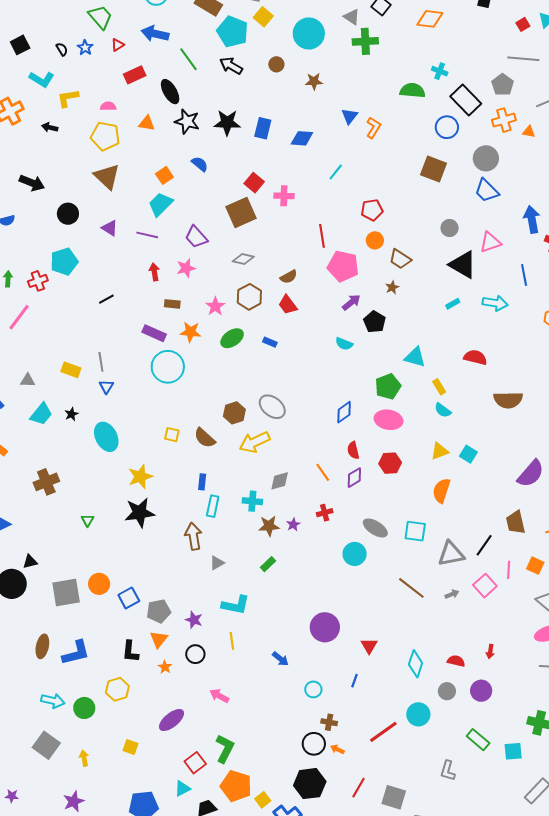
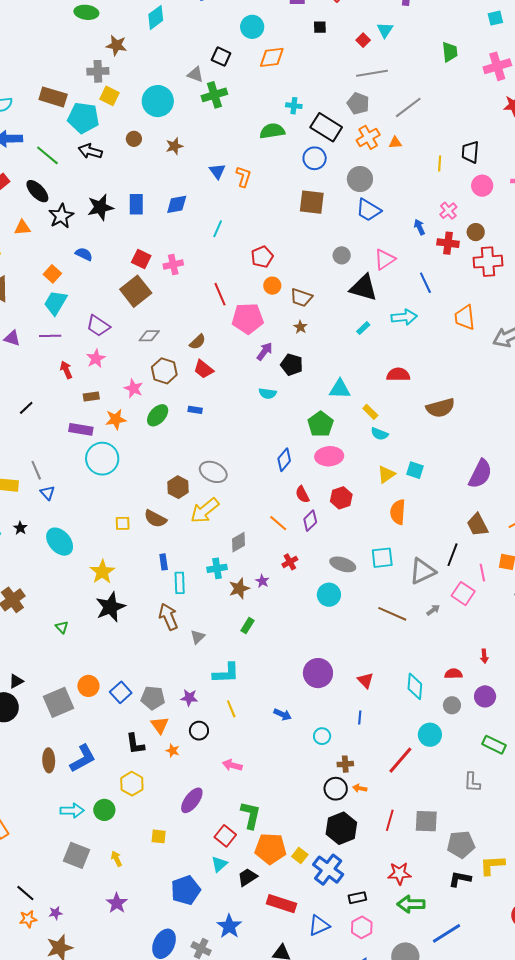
black star: (187, 121) -> (61, 216), turned -30
blue arrow: (532, 219) -> (419, 227), size x0.6
gray pentagon: (159, 611) -> (153, 698), turned 30

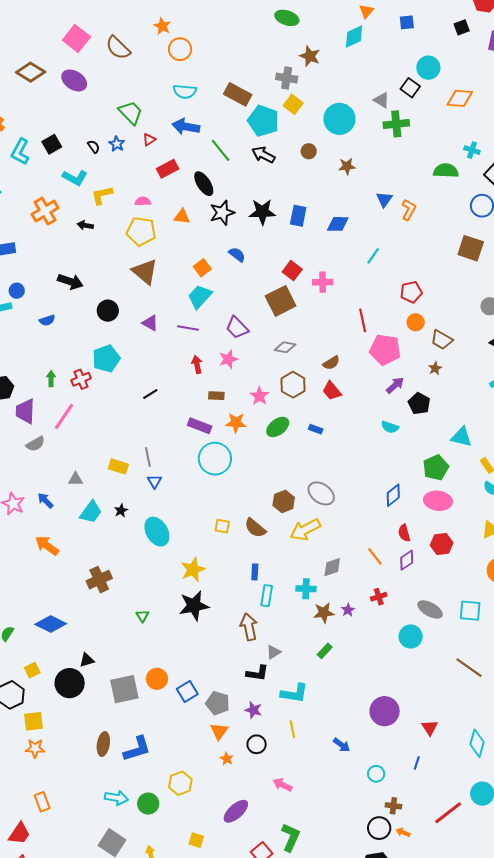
cyan circle: (252, 27) -> (428, 68), moved
black L-shape: (135, 744) -> (257, 673), moved, turned -85

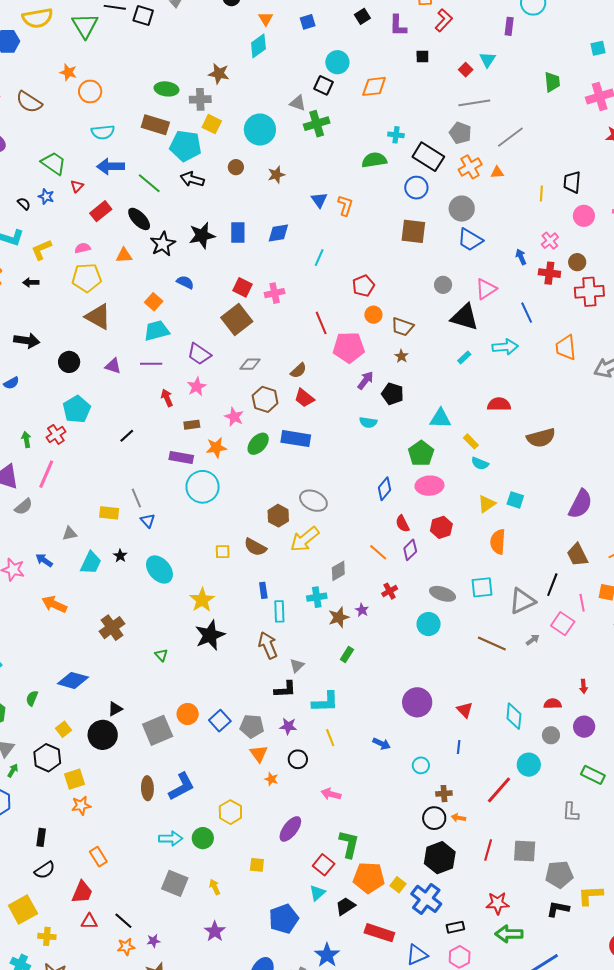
green ellipse: (287, 18) -> (166, 89), moved
cyan trapezoid: (200, 297) -> (157, 331), turned 44
blue rectangle: (316, 429) -> (296, 439), size x2.0

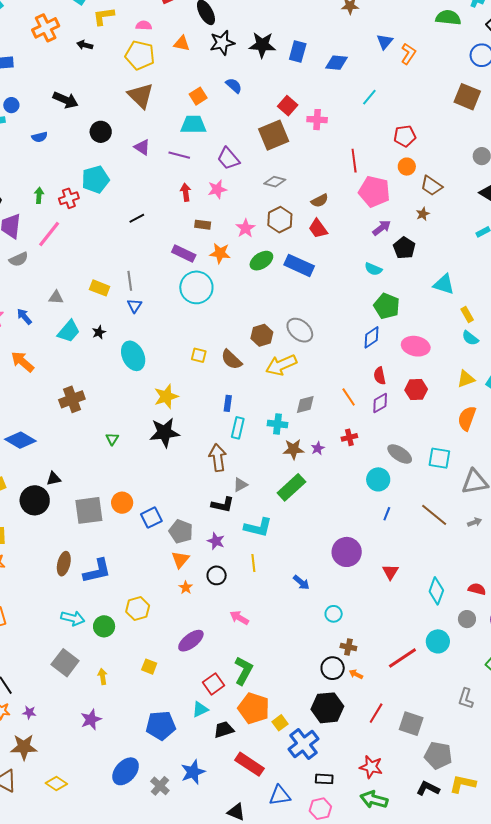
green pentagon: (421, 453) -> (387, 306), moved, turned -30
green rectangle: (347, 655) -> (291, 487), size x1.8
blue line: (459, 747) -> (387, 514), moved

